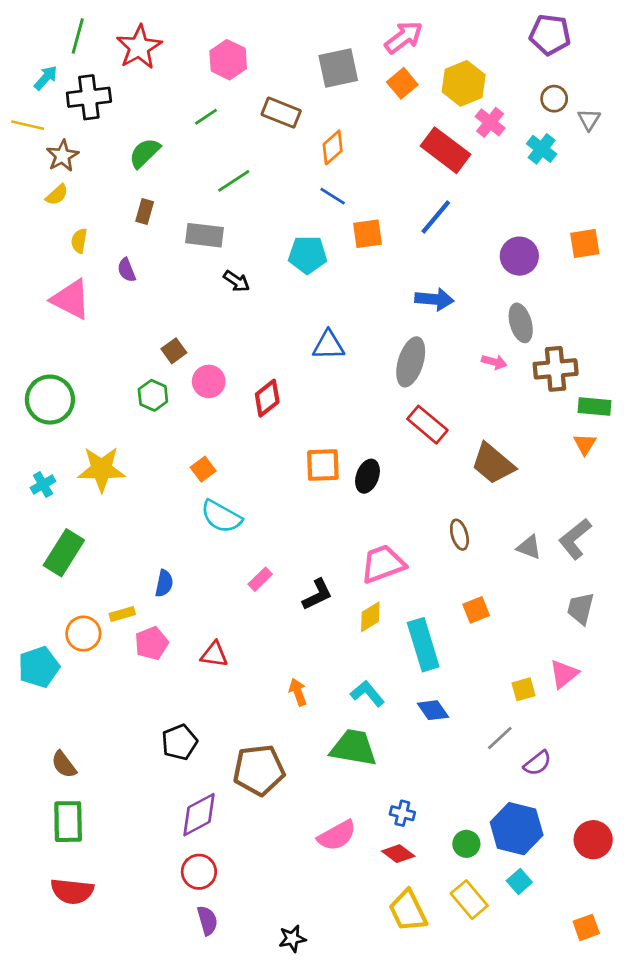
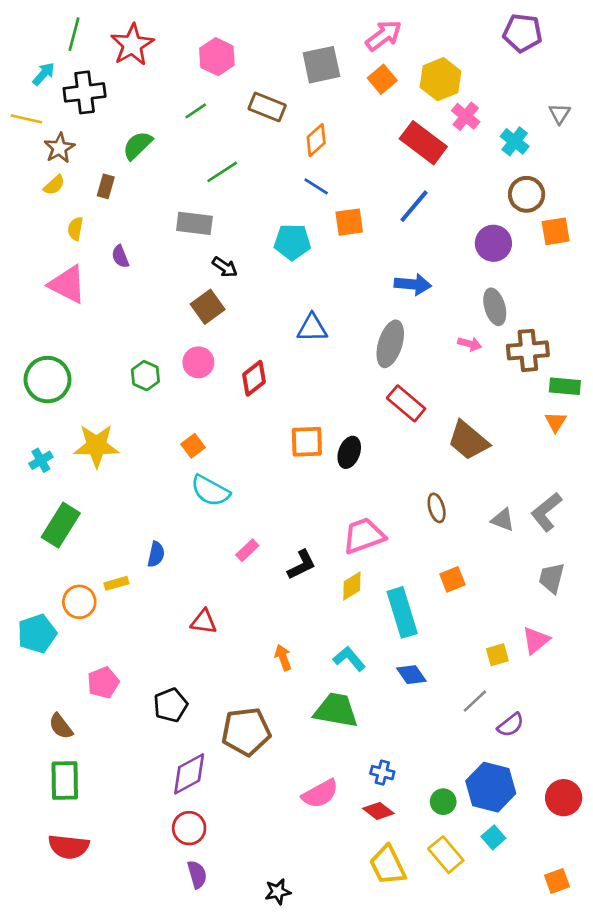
brown circle: (554, 99) -> (527, 194), moved, size x1.4
brown rectangle: (145, 211) -> (106, 186), moved
brown square: (174, 351) -> (208, 307), moved, size x1.4
pink pentagon: (152, 643) -> (103, 683), moved

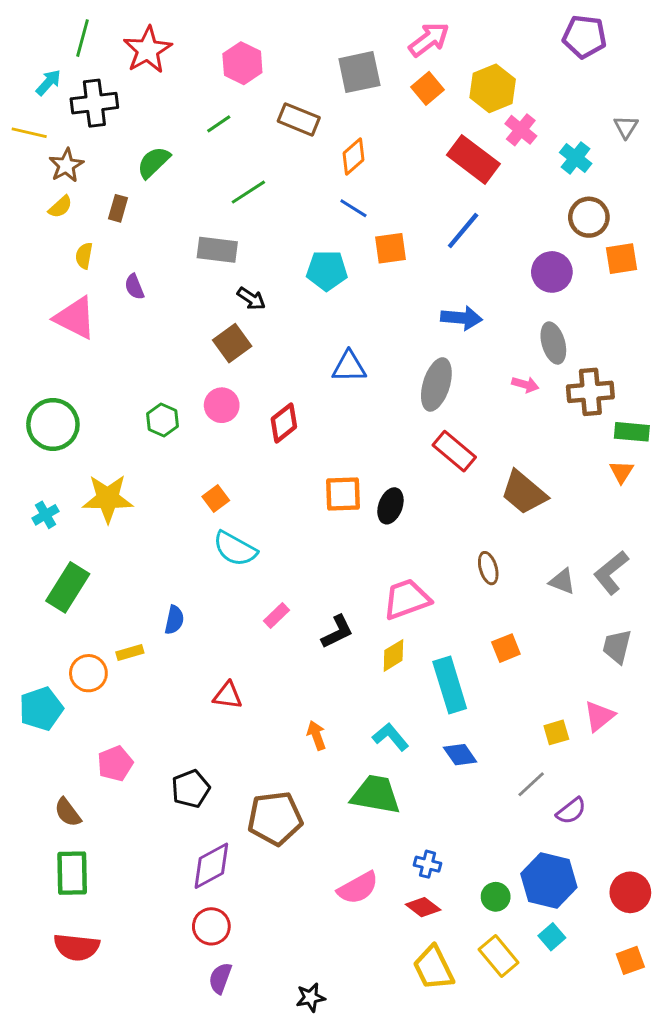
purple semicircle: (197, 874) -> (220, 978), turned -144
orange square: (557, 881) -> (630, 960), moved

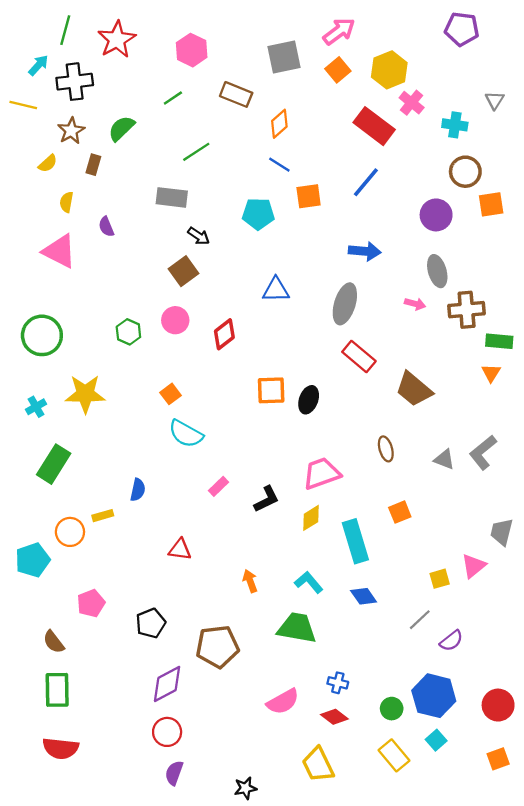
cyan cross: (576, 158) -> (455, 125), turned -30
brown star: (66, 165) -> (71, 131), moved
gray trapezoid: (617, 647) -> (502, 532), moved
yellow trapezoid: (433, 968) -> (318, 765), moved

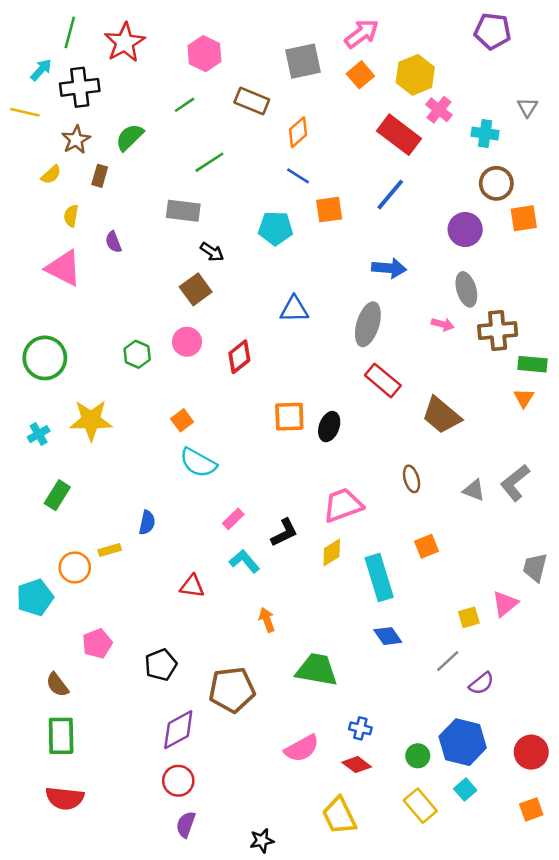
green rectangle: (54, 464) -> (57, 495), size x0.7
cyan L-shape: (309, 582) -> (244, 561), moved

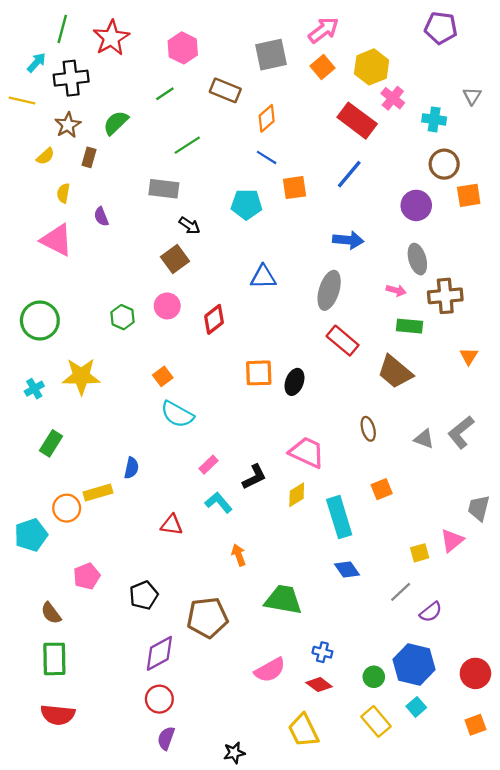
green rectangle: (532, 364) -> (410, 326), moved
pink trapezoid: (343, 505) -> (307, 452), turned 45
yellow rectangle: (110, 550) -> (98, 492), size x1.4

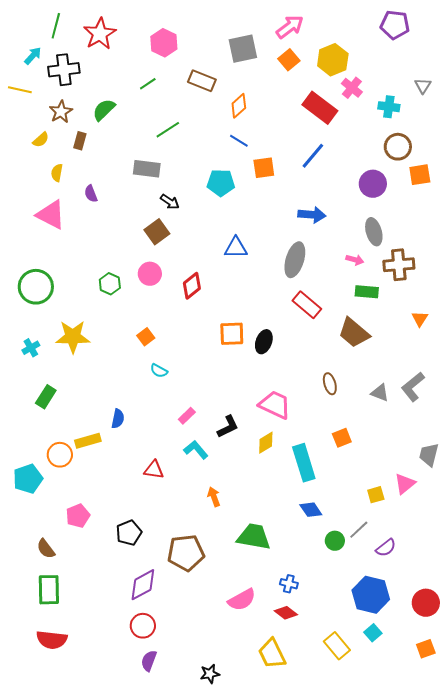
cyan semicircle: (177, 414) -> (159, 371), size x0.6
green circle: (374, 677) -> (335, 541), moved

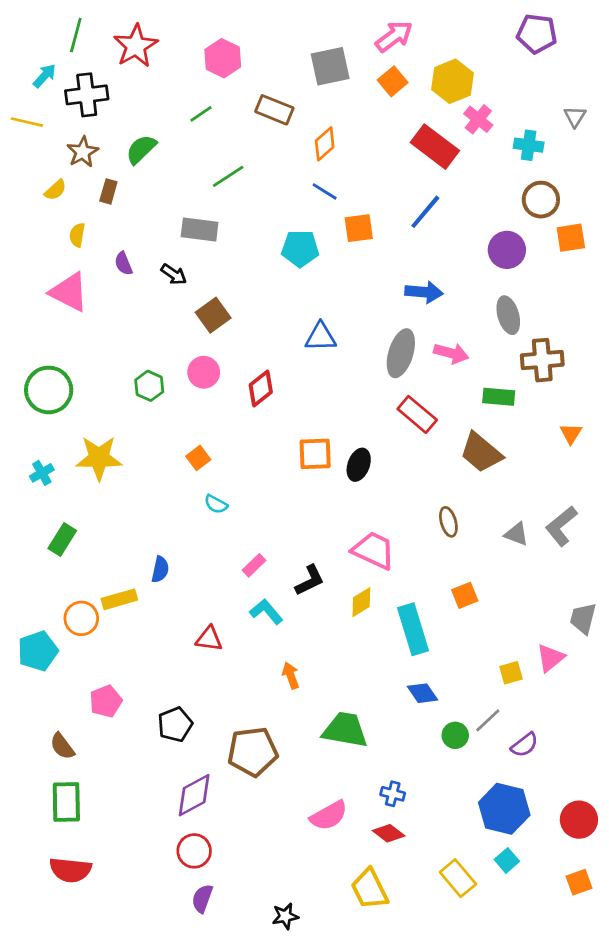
black arrow: (170, 202) -> (174, 274), moved
pink arrow: (355, 260) -> (451, 353), moved, size x1.4

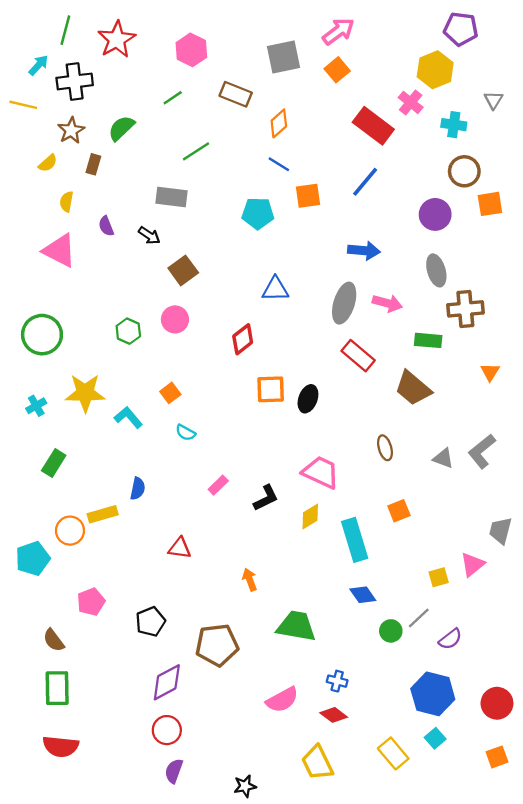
yellow hexagon: (453, 81) -> (435, 70), moved
red diamond: (261, 389) -> (243, 339), moved
cyan L-shape: (266, 612) -> (128, 417), moved

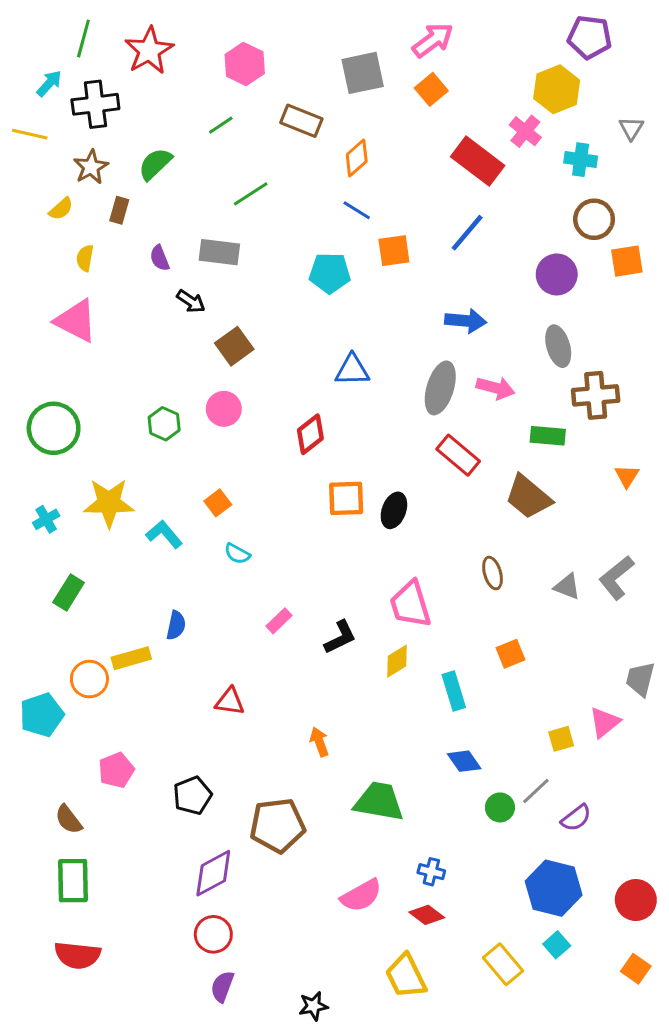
purple semicircle: (106, 226) -> (160, 258), moved
pink trapezoid: (321, 472) -> (410, 604), turned -132
cyan rectangle: (355, 540) -> (454, 691), size x0.7
orange square: (497, 757) -> (636, 969), turned -35

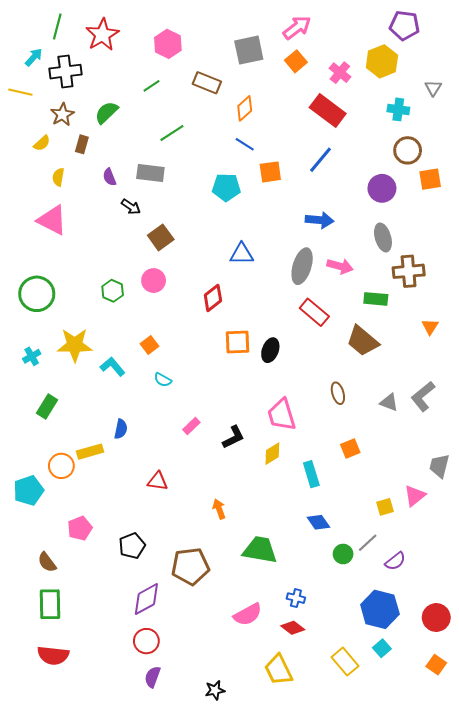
pink cross: (525, 131) -> (340, 73), moved

